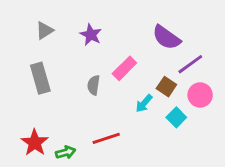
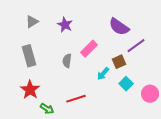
brown square: (166, 87) -> (119, 62), turned 32
pink circle: (200, 95) -> (150, 94), moved
red star: (35, 143) -> (30, 90), moved
green arrow: (66, 152) -> (47, 109), turned 48

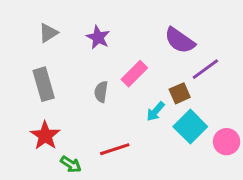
cyan square: (126, 84) -> (190, 127), size x1.5

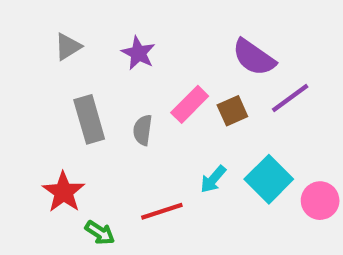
gray rectangle: (44, 84) -> (89, 119), moved
brown square: (180, 93) -> (232, 111), moved
cyan arrow: (155, 111) -> (213, 179), moved

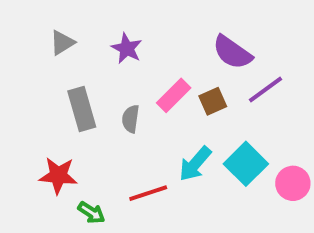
cyan arrow: (213, 179) -> (195, 164), size x1.4
red star: (64, 192) -> (58, 176), turned -30

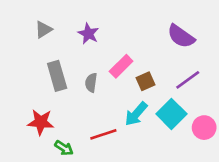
purple semicircle: (232, 52) -> (181, 36), moved
purple line: (266, 89) -> (188, 80), moved
brown square: (213, 101) -> (146, 81), moved

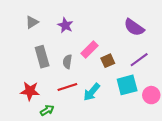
cyan arrow: (136, 114) -> (92, 92), moved
cyan square: (171, 114) -> (127, 85), turned 30
red line: (103, 134) -> (67, 87), moved
green arrow: (64, 148) -> (47, 110), turned -64

